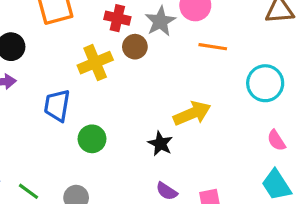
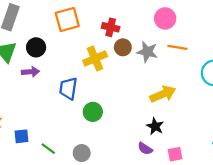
gray star: (160, 21) -> (147, 52), moved, turned -30
black star: (160, 144) -> (155, 126), moved

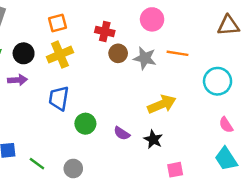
pink circle: (165, 18) -> (152, 19), moved
orange square: (67, 20) -> (58, 23), size x0.7
yellow cross: (95, 58) -> (60, 55), moved
purple semicircle: (145, 149) -> (122, 133), moved

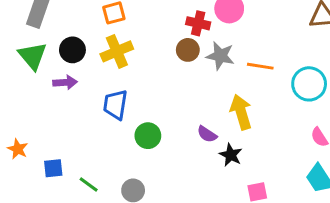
red cross: (105, 32) -> (198, 23), moved
orange line: (178, 53) -> (260, 66), moved
yellow arrow: (162, 104) -> (241, 112), turned -84
purple semicircle: (122, 133) -> (207, 134), moved

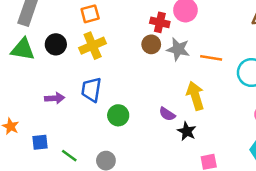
green triangle: (33, 56) -> (23, 49), turned -40
purple arrow: (65, 82) -> (55, 98), moved

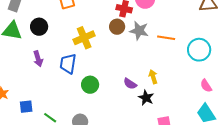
yellow cross: (93, 46) -> (84, 38), moved
yellow arrow: (195, 96) -> (153, 77), moved, size x0.6
purple arrow: (55, 98) -> (38, 59), moved, turned 77

